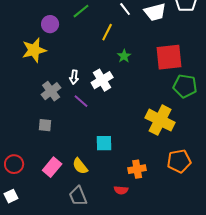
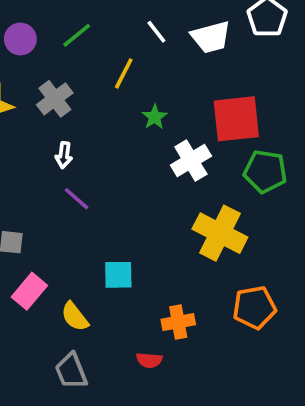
purple circle: (50, 24) -> (20, 39), moved
white cross: (102, 80) -> (191, 161), moved
gray cross: (51, 91) -> (55, 99), moved
pink rectangle: (52, 167) -> (29, 291), moved

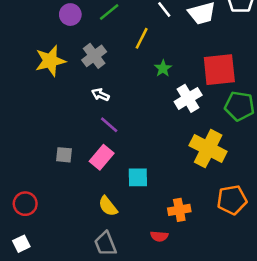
white arrow: (64, 155) -> (100, 95), turned 108
pink rectangle: (29, 291) -> (102, 157), moved

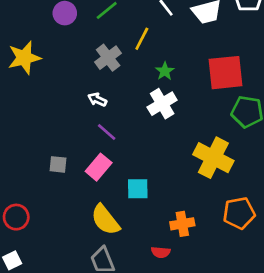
gray cross: (94, 56) -> (108, 58), moved
yellow star: (50, 61) -> (24, 58), moved
white cross: (188, 98) -> (162, 104), moved
yellow semicircle: (108, 206) -> (105, 220), size x1.4

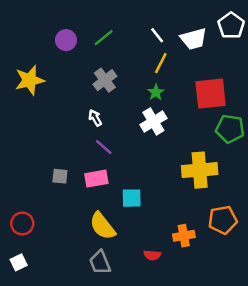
yellow line: (142, 39) -> (161, 63), moved
white arrow: (97, 100) -> (95, 118), turned 35
yellow cross: (213, 158) -> (200, 170), turned -32
pink rectangle: (99, 167) -> (96, 179), turned 40
orange cross: (182, 224) -> (184, 236), moved

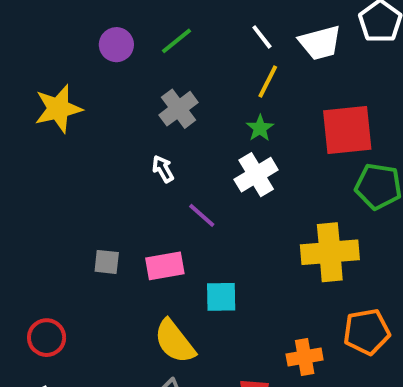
purple line: (104, 147) -> (202, 215), moved

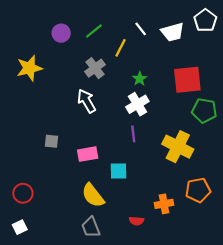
yellow line: (268, 82) -> (121, 48), moved
white arrow: (163, 169) -> (87, 101), size x1.6
purple line: (202, 215) -> (133, 134), moved, turned 42
yellow cross: (330, 252) -> (178, 147), turned 32
gray square: (107, 262) -> (52, 141), moved

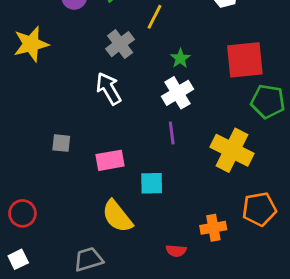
gray trapezoid: (91, 227) -> (88, 259), moved, turned 95

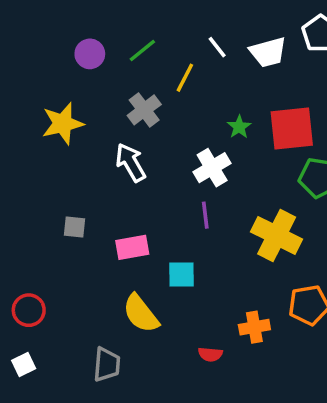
yellow star: (31, 44) -> (63, 123), moved
green star: (180, 58) -> (239, 127), moved
gray trapezoid: (88, 259) -> (107, 364), turned 112

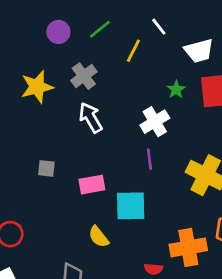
white trapezoid: (268, 52) -> (199, 51), moved
gray cross: (144, 110) -> (84, 76), moved
cyan square: (181, 275) -> (131, 206), size x1.4
yellow semicircle: (141, 314) -> (99, 237), size x0.7
orange cross: (254, 327) -> (188, 247), size x1.5

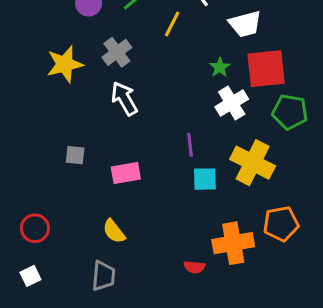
white cross: (155, 122) -> (232, 103), moved
cyan square: (131, 206) -> (205, 179), moved, size x0.7
yellow semicircle: (99, 237) -> (114, 231), moved

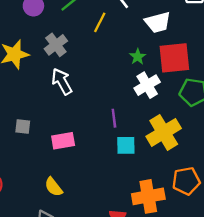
yellow cross: (253, 163) -> (164, 132), turned 32

